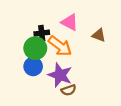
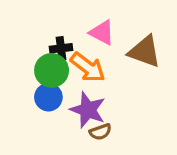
brown triangle: (99, 35) -> (145, 52), size x1.6

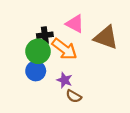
purple star: (88, 110) -> (64, 80), size x0.6
brown semicircle: (100, 132) -> (74, 96), turned 49

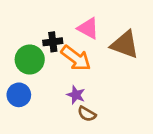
green circle: (38, 51) -> (30, 60), moved
blue circle: (36, 71) -> (19, 95), moved

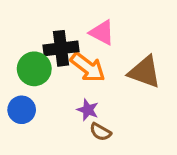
black cross: (53, 42) -> (61, 48), size x1.5
brown triangle: (125, 45) -> (144, 72), moved

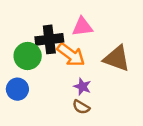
pink triangle: (102, 33) -> (82, 27), turned -35
purple star: (88, 110) -> (82, 87), moved

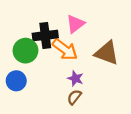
pink triangle: (82, 27) -> (75, 24), turned -30
brown semicircle: (81, 107) -> (74, 97), turned 98

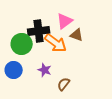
brown triangle: (107, 53) -> (77, 35), moved, size x0.6
purple star: (75, 78) -> (45, 70), moved

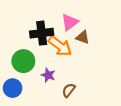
green circle: (22, 44) -> (23, 61), moved
blue circle: (14, 70) -> (13, 88), moved

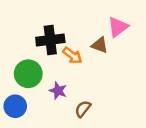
pink triangle: (70, 22) -> (118, 27), moved
orange arrow: (60, 46) -> (72, 56), size x0.7

